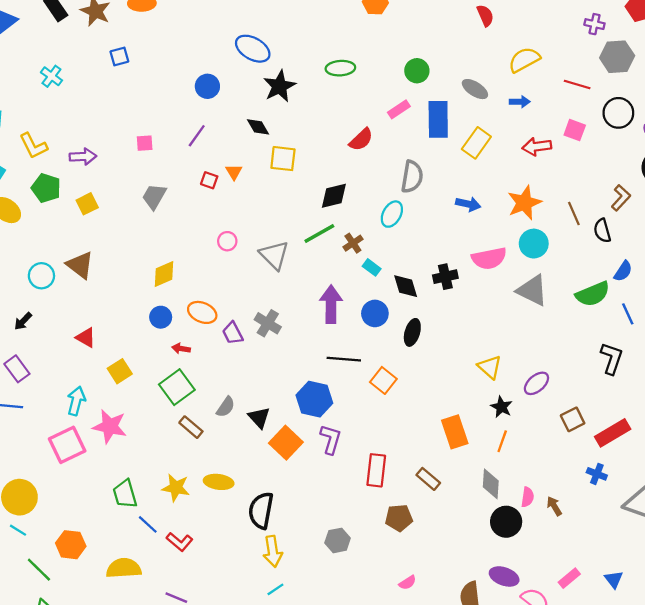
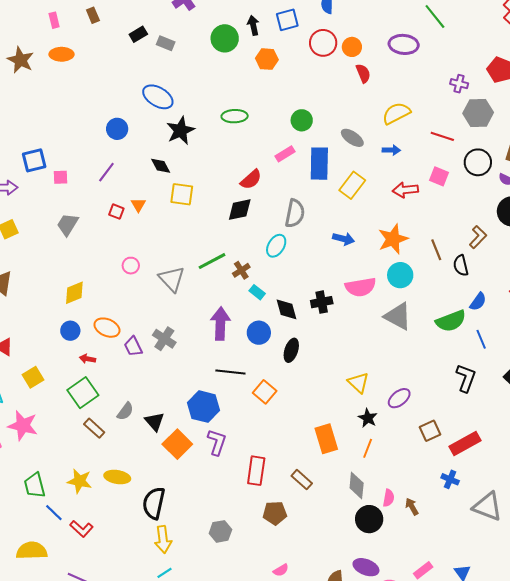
blue square: (119, 56) -> (34, 160), moved, size x1.4
black diamond: (334, 196) -> (240, 210), moved

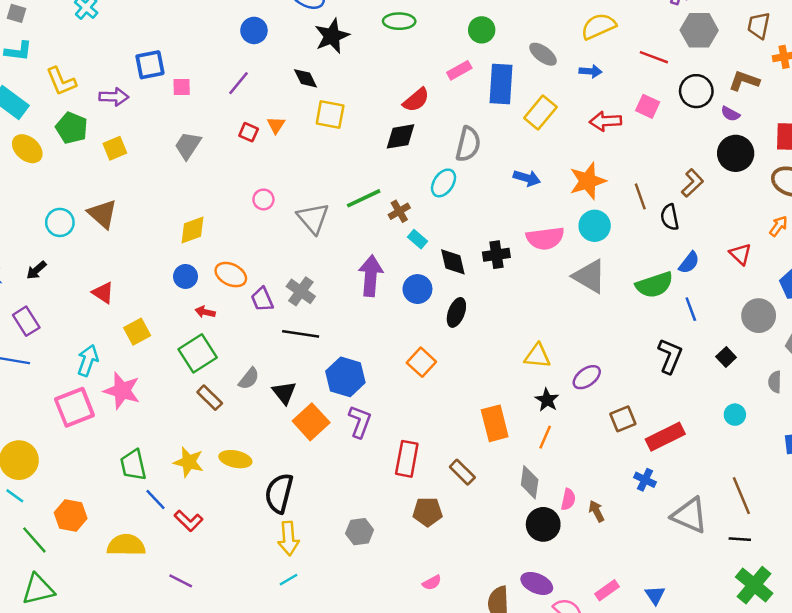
black line: (230, 372) -> (301, 334), moved
yellow triangle: (358, 383) -> (537, 356), turned -40

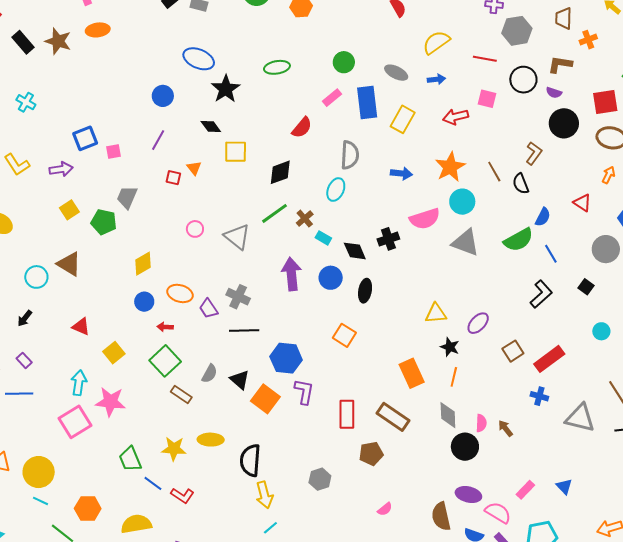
green pentagon: (72, 128) -> (104, 222), moved
black diamond: (401, 136) -> (280, 172), moved
purple rectangle: (26, 321) -> (24, 360), size x0.7
black L-shape: (670, 356) -> (541, 294), turned 36
brown rectangle: (462, 472) -> (393, 417), size x1.5

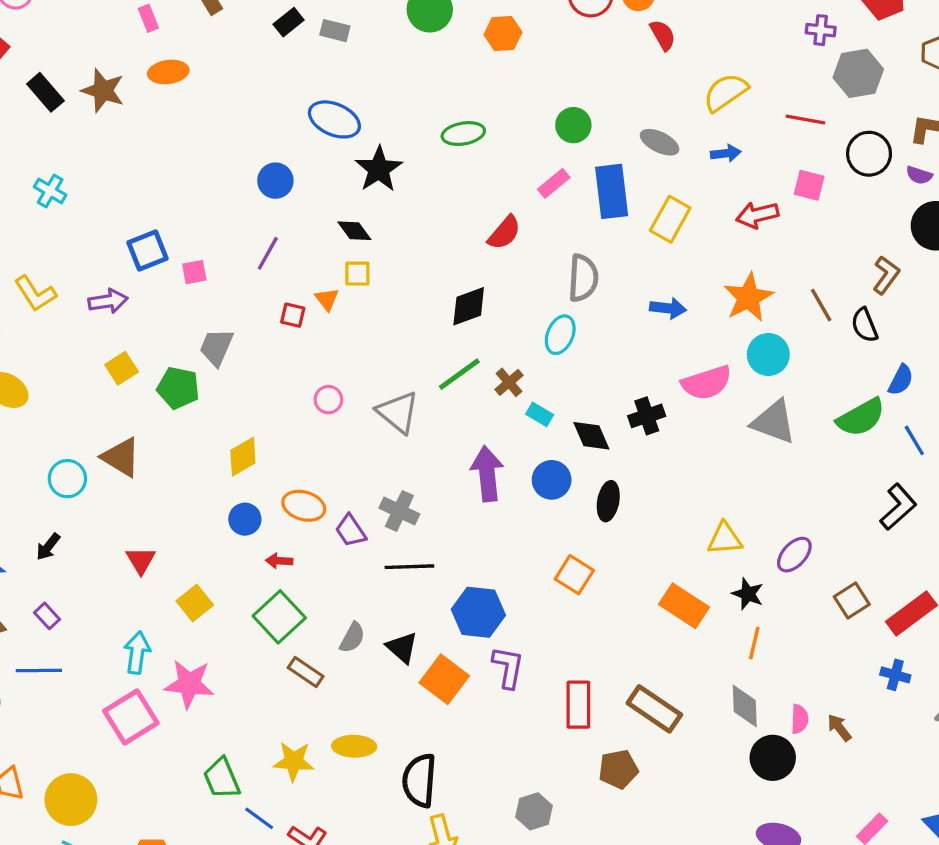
yellow square: (236, 152) -> (357, 274), moved, size x0.7
red triangle: (81, 327) -> (141, 560), turned 36
orange rectangle: (412, 373) -> (684, 606), moved, turned -32

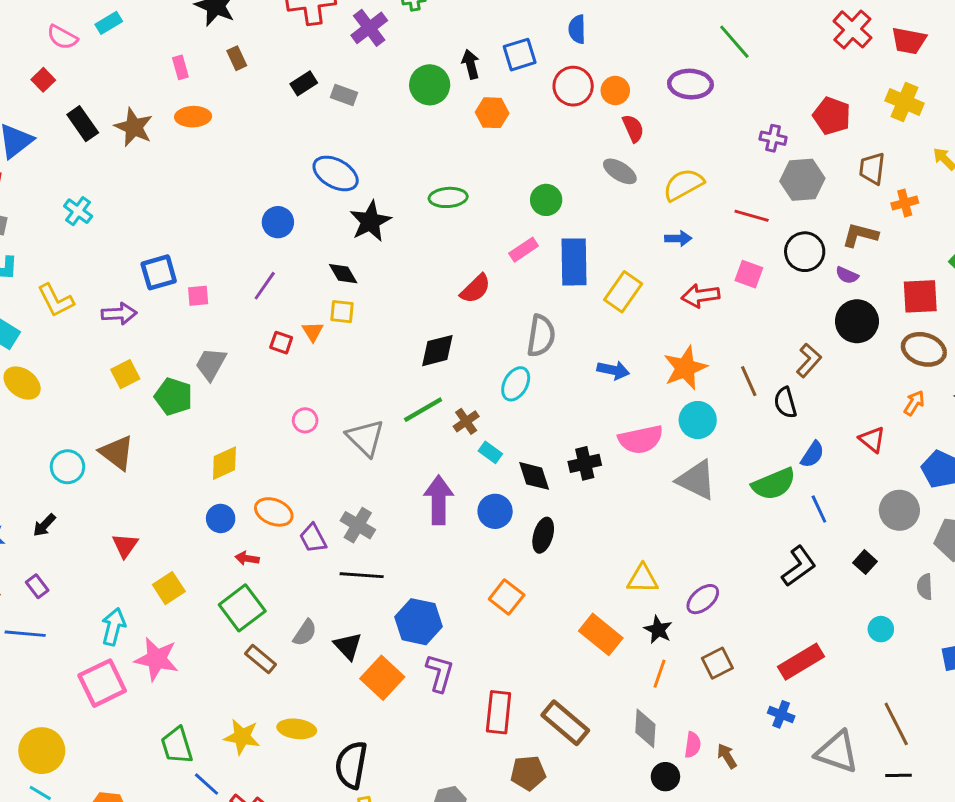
gray ellipse: (660, 142) -> (620, 171), moved
brown square: (852, 601) -> (717, 663), moved
black circle: (773, 758) -> (665, 777), size x0.7

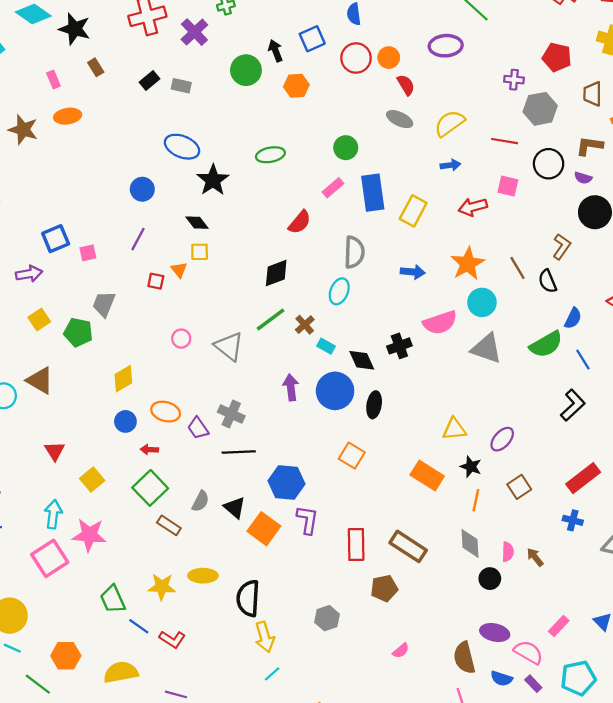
purple arrow: (439, 500) -> (291, 387), size x0.7
blue circle: (495, 511) -> (335, 391), size x1.4

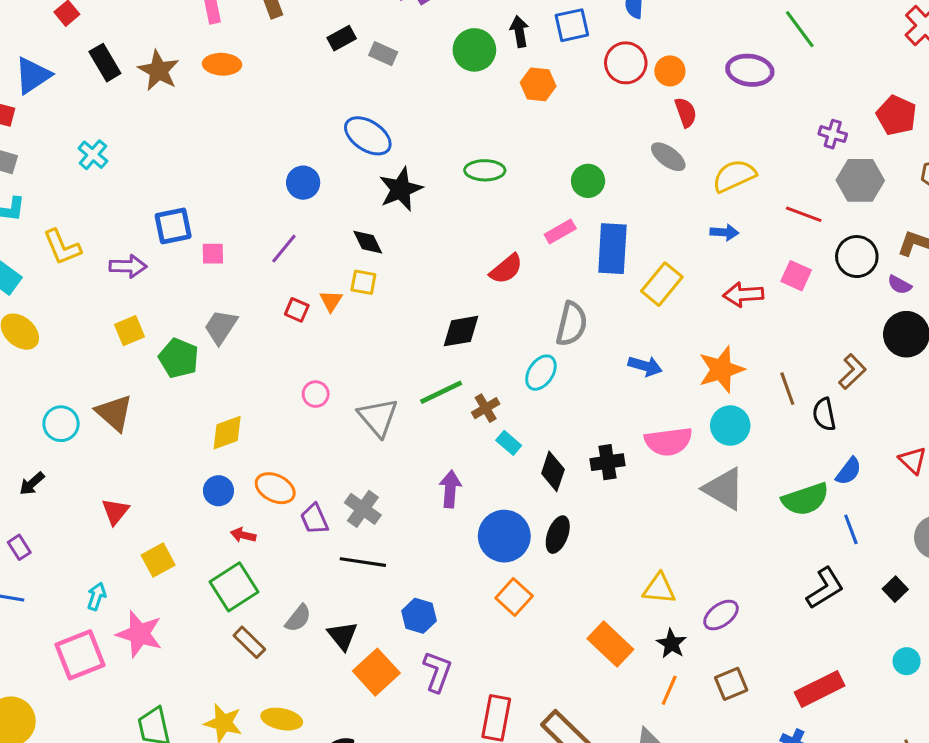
black diamond: (362, 360) -> (553, 471), turned 32
blue circle: (335, 391) -> (504, 536), moved
blue hexagon: (286, 482) -> (419, 616), size x0.7
cyan arrow: (53, 514) -> (97, 596), size x0.7

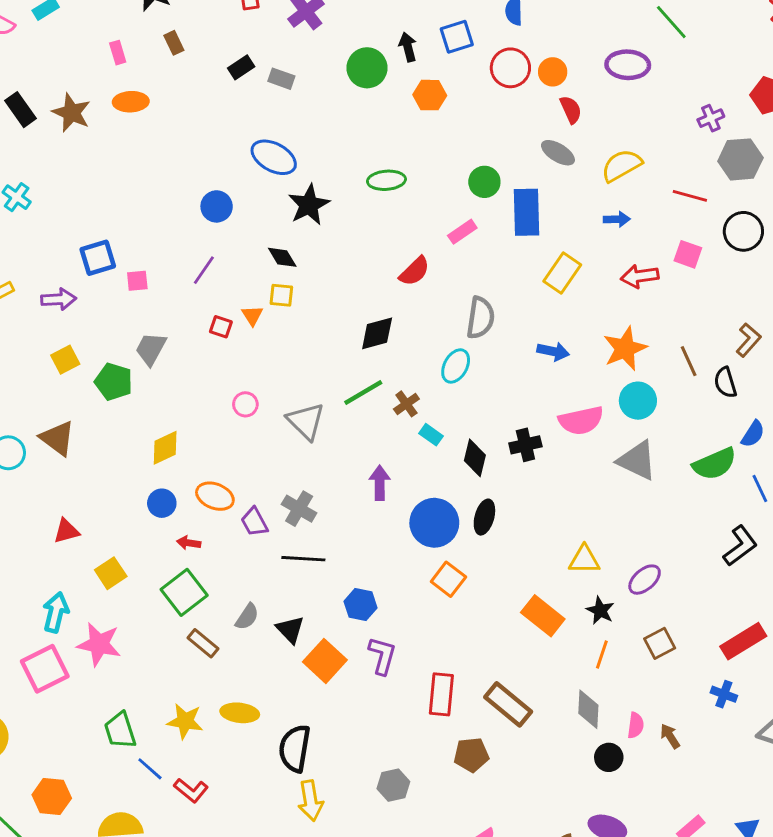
purple cross: (833, 134) -> (711, 118), turned -35
blue rectangle: (612, 249) -> (526, 212), moved
red triangle: (115, 511) -> (66, 531), turned 40
cyan arrow: (97, 596) -> (56, 612), size x1.5

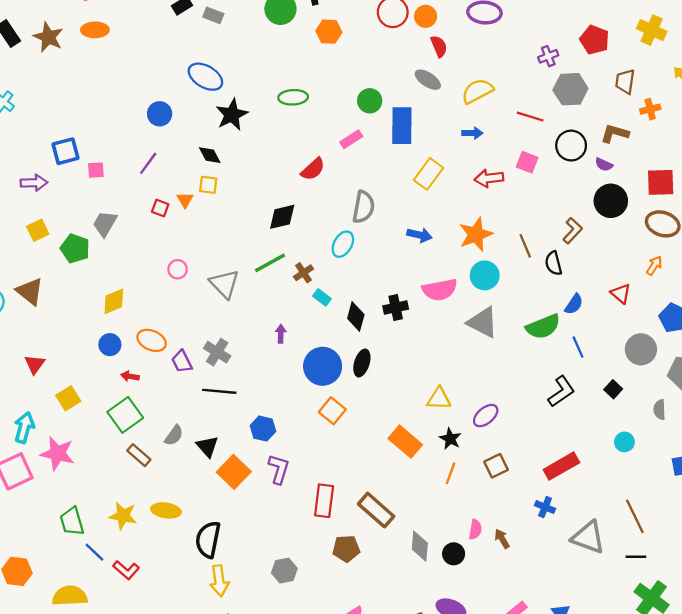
purple arrow: (380, 483) -> (281, 334), size x0.7
red triangle: (66, 531) -> (35, 364), turned -40
gray diamond: (588, 709) -> (420, 546), moved

